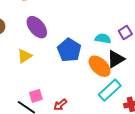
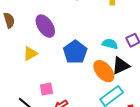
pink square: (36, 96) -> (46, 89), moved

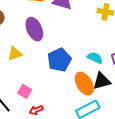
pink square: (46, 89) -> (25, 91), turned 32

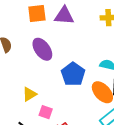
yellow triangle: (15, 54) -> (29, 94), moved

